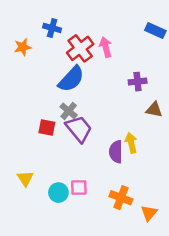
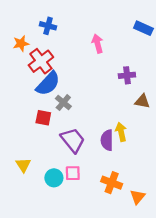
red cross: (80, 48) -> (41, 61), moved
blue semicircle: (71, 79) -> (48, 84), moved
purple trapezoid: (79, 129) -> (73, 140), moved

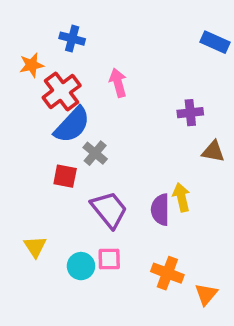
pink arrow: (98, 44) -> (118, 83), moved

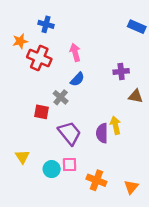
red cross: (62, 91) -> (39, 58), turned -30
blue semicircle: (72, 125) -> (77, 79), moved, size x0.6
orange cross: (167, 273) -> (96, 180), moved

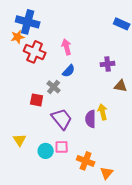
blue cross: (46, 24) -> (28, 22), moved, size x1.6
orange triangle: (131, 187) -> (107, 173), moved

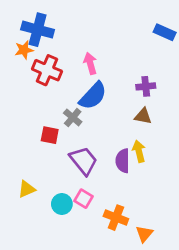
blue semicircle: (69, 71) -> (93, 96), size x1.6
brown triangle: (121, 86) -> (143, 116), moved
yellow triangle: (20, 140) -> (27, 189), turned 40
pink square: (62, 147) -> (83, 199), turned 32

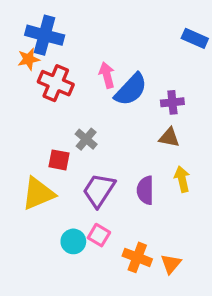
blue semicircle: (93, 96) -> (131, 90), moved
yellow arrow: (139, 151) -> (182, 179), moved
purple trapezoid: (83, 161) -> (99, 190), turned -108
yellow triangle: (27, 189) -> (38, 193), moved, size x1.6
orange triangle: (144, 234) -> (171, 264), moved

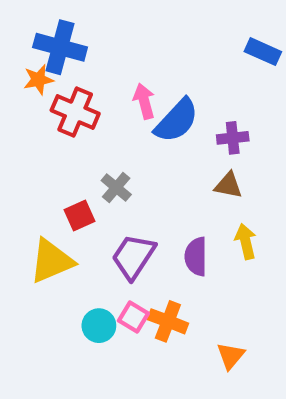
red square: (59, 160) -> (79, 216), turned -35
orange cross: (137, 257) -> (168, 321), moved

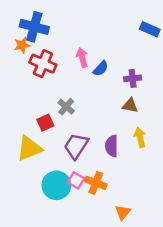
blue semicircle: (177, 121) -> (101, 69), size x0.6
cyan circle: (99, 326) -> (56, 185), size x1.5
orange triangle: (231, 356) -> (123, 212), moved

